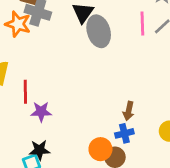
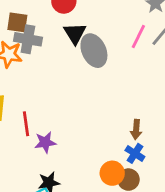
pink line: (142, 24) -> (138, 37), turned 35
blue cross: (124, 133) -> (135, 153), turned -36

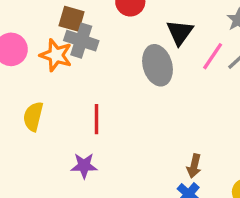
black triangle: (75, 33) -> (180, 32), moved
red line: (26, 124) -> (97, 119), moved

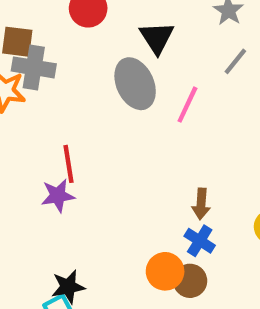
pink line: (213, 56) -> (187, 105), moved
purple star: (84, 166) -> (58, 196), moved

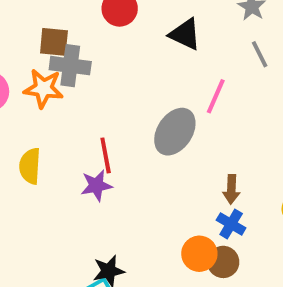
black triangle: (157, 38) -> (185, 34), turned -30
gray line: (235, 61) -> (260, 54), turned -64
gray ellipse: (135, 84) -> (175, 132), moved, turned 60

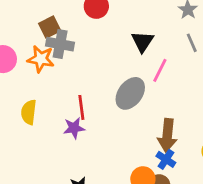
black triangle: (185, 34) -> (142, 42), moved, turned 35
brown square: (54, 42) -> (50, 27), turned -35
brown arrow: (231, 189) -> (167, 135), size x1.6

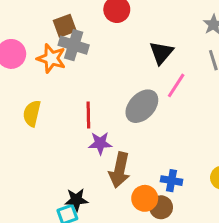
purple star: (74, 128) -> (100, 143), moved
brown arrow: (167, 135) -> (119, 170), moved
blue cross: (166, 159) -> (171, 181), turned -30

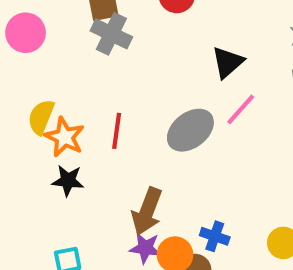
orange star: (51, 58) -> (64, 137), moved
purple star: (100, 143) -> (145, 248), moved
black star: (76, 200) -> (68, 181), moved

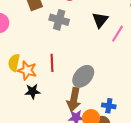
gray cross: (111, 34) -> (59, 20), moved
pink line: (241, 109) -> (117, 34), moved
gray ellipse: (190, 130) -> (83, 76), moved

